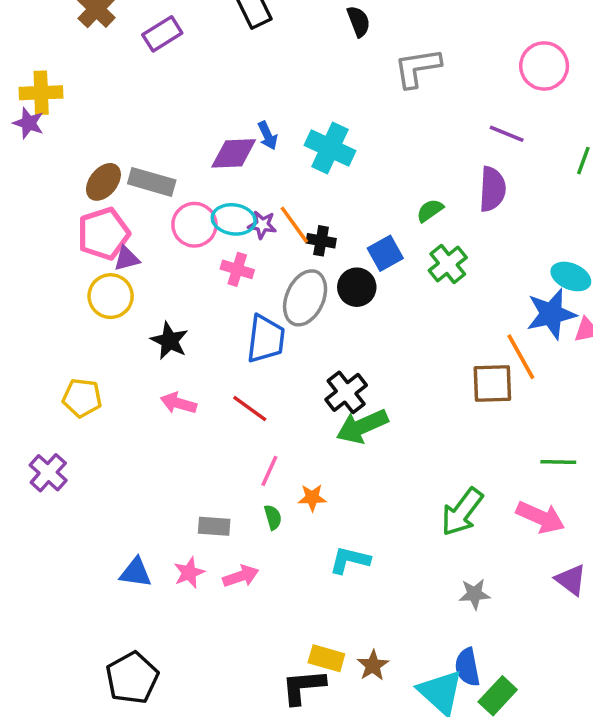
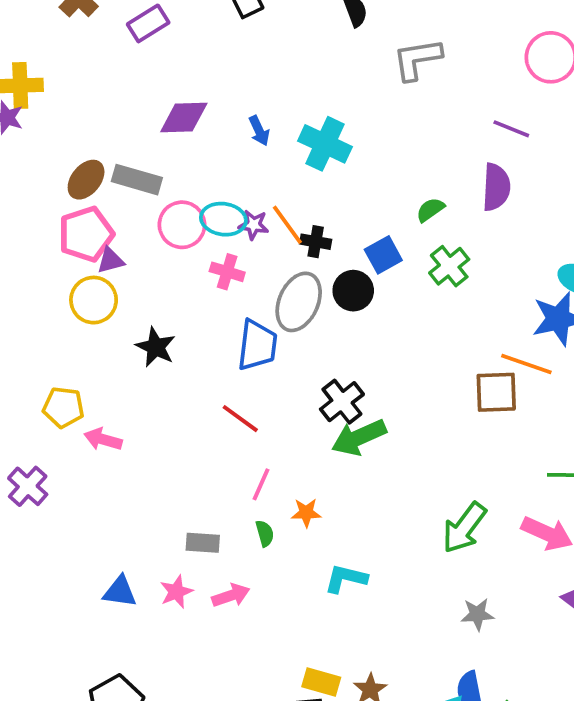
purple diamond: (234, 153) -> (184, 118), moved
orange line: (521, 357) -> (526, 364), turned -42
pink arrow: (178, 403) -> (103, 439), moved

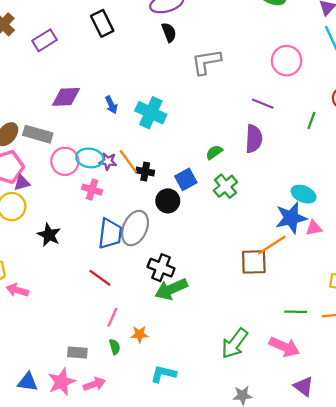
gray ellipse: (299, 302) -> (135, 228), moved
orange line: (526, 364) -> (272, 245), turned -52
black cross: (342, 402) -> (161, 268), turned -30
pink star: (176, 592) -> (61, 382), size x1.4

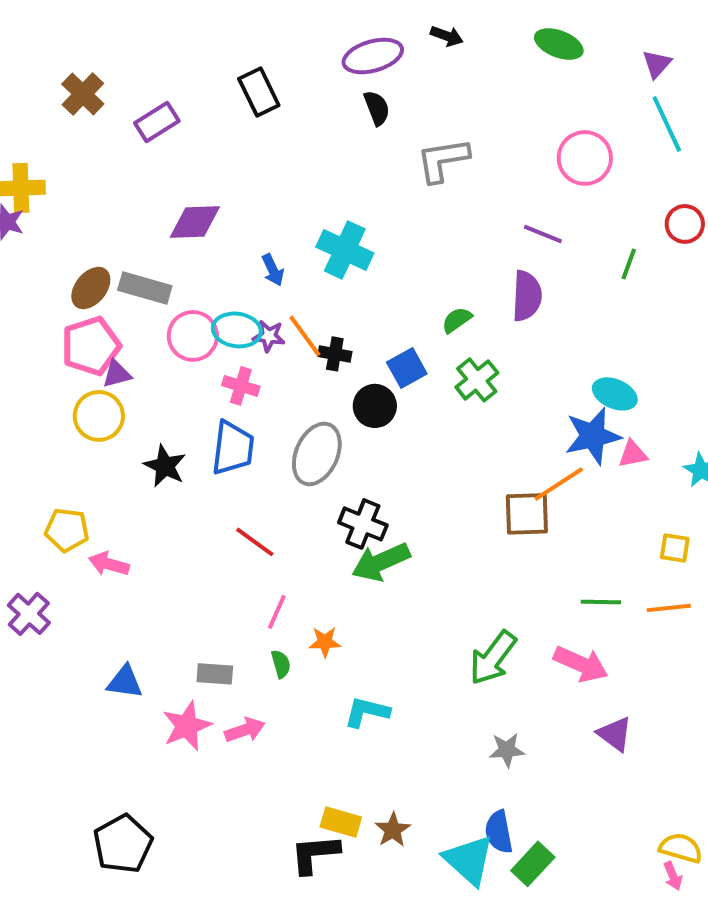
blue arrow: (111, 105) -> (273, 270), moved
blue trapezoid: (110, 234) -> (233, 448), moved
blue triangle: (28, 382) -> (125, 682), moved

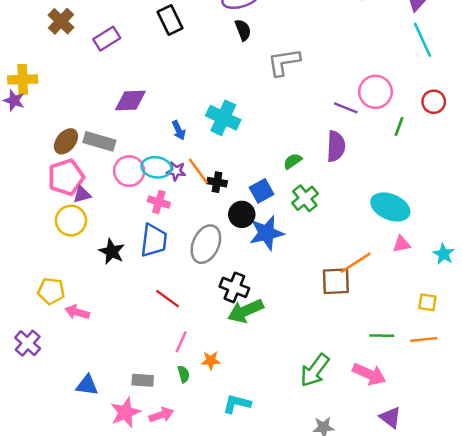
pink circle: (585, 158) -> (375, 92), moved
cyan ellipse: (615, 394) -> (390, 207), size x1.4
blue star: (593, 436) -> (267, 233), moved

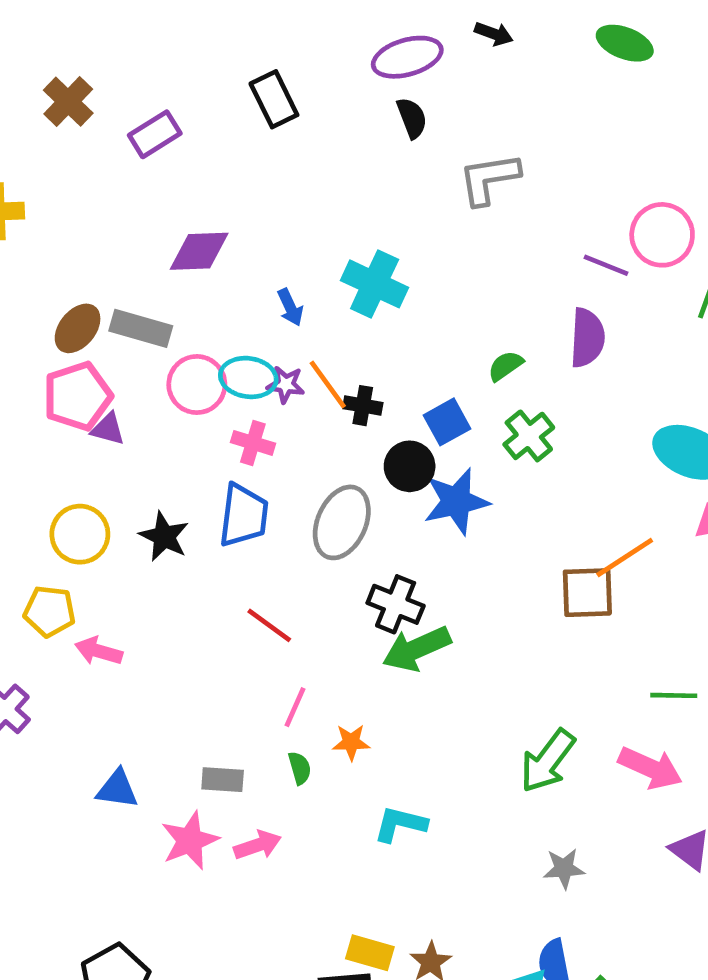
purple triangle: (82, 195) -> (108, 429), turned 30
yellow circle: (71, 221) -> (80, 534), moved

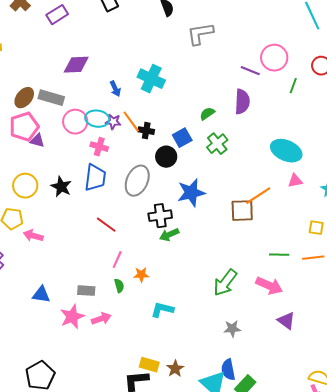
blue star: (456, 501) -> (191, 193), moved
black cross: (396, 604) -> (160, 216), turned -30
green arrow: (417, 649) -> (169, 235), size x0.7

